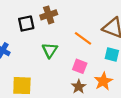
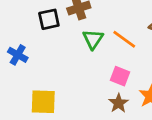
green triangle: (50, 50) -> (93, 39), moved

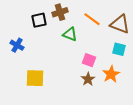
green triangle: (93, 39) -> (70, 34), turned -42
orange line: (124, 39) -> (92, 19), moved

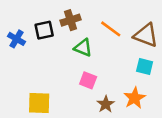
blue cross: (17, 45) -> (17, 39), moved
pink square: (89, 60) -> (88, 80), moved

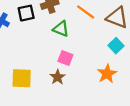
cyan square: (145, 67) -> (116, 46), turned 32
brown star: (106, 104) -> (58, 77), moved

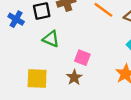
green triangle: (61, 29) -> (51, 39), moved

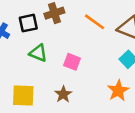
pink square: (82, 58) -> (72, 62), moved

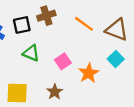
pink square: (72, 62) -> (63, 61), turned 35
orange star: (118, 91) -> (89, 73), moved

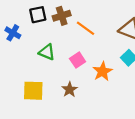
orange line: (84, 24) -> (85, 28), moved
black square: (22, 25) -> (38, 15), moved

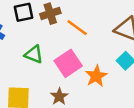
pink square: (78, 60) -> (68, 63), size x1.5

